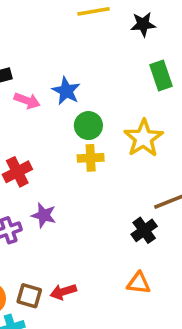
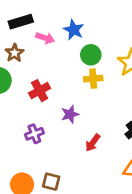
purple star: (44, 215) -> (70, 114), moved, turned -30
red arrow: (63, 292) -> (93, 143), moved, turned -36

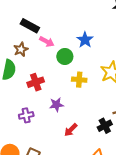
black rectangle: (21, 22) -> (30, 26), turned 36
blue star: (74, 30) -> (85, 40), moved
green circle: (91, 55) -> (65, 57), moved

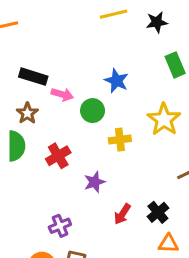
purple cross: (26, 115) -> (60, 226), moved
black cross: (105, 126) -> (158, 212), moved

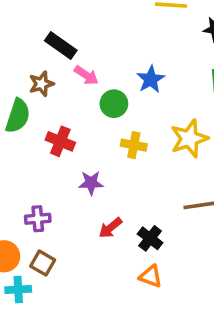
red cross: (58, 156) -> (60, 141), turned 35
black cross: (158, 212) -> (150, 238), turned -30

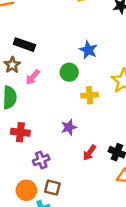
pink arrow: (86, 75) -> (33, 77), moved, turned 112
brown star: (41, 84) -> (12, 65), moved
red cross: (60, 141) -> (20, 132), moved

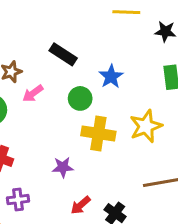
black rectangle: (24, 45) -> (63, 54), moved
yellow cross: (89, 95) -> (98, 134), size x1.5

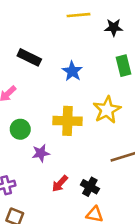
green circle: (80, 98) -> (20, 129), moved

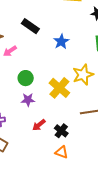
yellow cross: (67, 121) -> (59, 88), moved, turned 30
green circle: (20, 129) -> (26, 78), moved

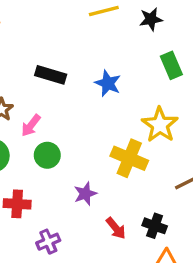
green circle: (26, 78) -> (47, 155), moved
red arrow: (39, 125) -> (116, 228), turned -72

